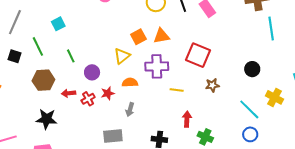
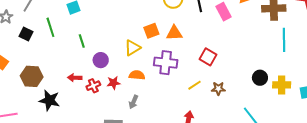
red square: (198, 55) -> (208, 57), size x0.7
brown hexagon: (43, 80) -> (32, 76), moved
yellow line: (177, 90) -> (194, 85), moved, turned -48
yellow cross: (274, 97) -> (282, 85), moved, turned -36

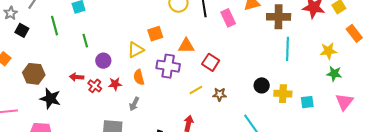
orange triangle: (174, 33) -> (186, 46), moved
black square: (26, 34) -> (22, 30), moved
orange semicircle: (137, 75) -> (139, 77), turned -112
red cross: (93, 86) -> (95, 86), turned -32

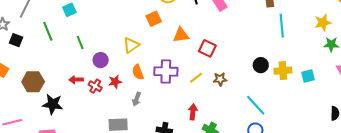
orange square: (155, 34) -> (154, 19), moved
purple cross: (168, 66) -> (166, 71), moved

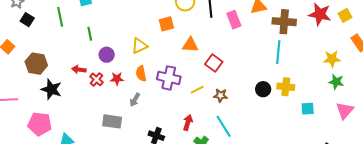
cyan line: (282, 26) -> (278, 52), moved
yellow cross: (283, 71) -> (286, 87), moved
cyan line: (256, 105) -> (224, 126), moved

